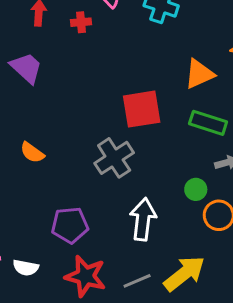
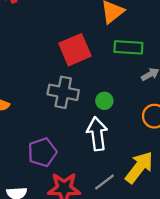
gray cross: (114, 158) -> (63, 92), turned -32
green circle: (196, 189) -> (104, 101), moved

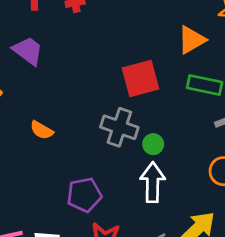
green circle: (104, 101) -> (153, 144), moved

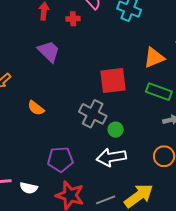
purple trapezoid: (28, 51) -> (49, 51), moved
white arrow: (153, 182) -> (111, 157), turned -108

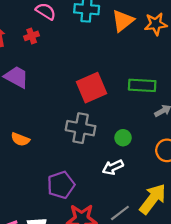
orange triangle: (154, 58) -> (123, 21), moved
green circle: (116, 130) -> (123, 138), moved
white arrow: (111, 157) -> (113, 167), size x0.7

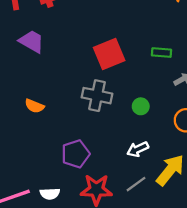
green rectangle: (142, 85) -> (162, 53), size x0.7
white arrow: (113, 167) -> (138, 149), moved

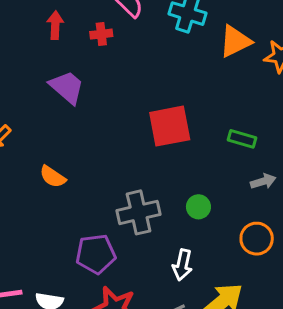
gray cross: (97, 96) -> (139, 212), moved, turned -36
white arrow: (138, 149) -> (182, 265), turned -65

